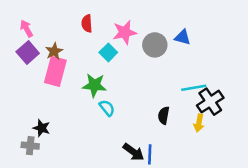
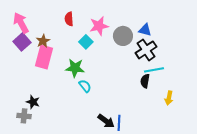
pink arrow: (26, 29) -> (21, 23), size x1.5
black cross: (210, 102) -> (146, 50), moved
black semicircle: (164, 115) -> (145, 81), moved
yellow arrow: (199, 123) -> (169, 98), moved

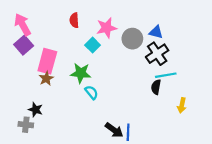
brown star: (43, 41) -> (46, 78), moved

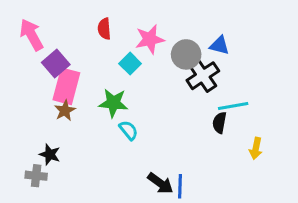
purple square: (24, 45) -> (56, 64), moved
black cross: (157, 54) -> (203, 76), moved

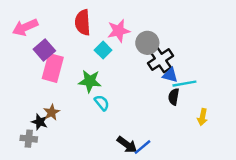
red semicircle: (104, 29) -> (83, 22), size x1.5
pink arrow: (32, 35) -> (25, 27), turned -85
blue triangle: (219, 45) -> (170, 75), moved
brown star: (65, 111) -> (52, 112), moved
blue line: (180, 186) -> (143, 147), turned 48

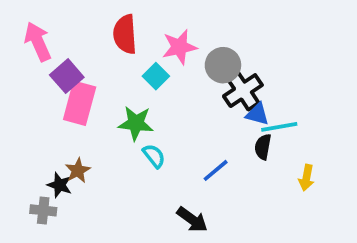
pink arrow: (25, 27) -> (38, 42), turned 90
blue line: (143, 147) -> (216, 170), moved

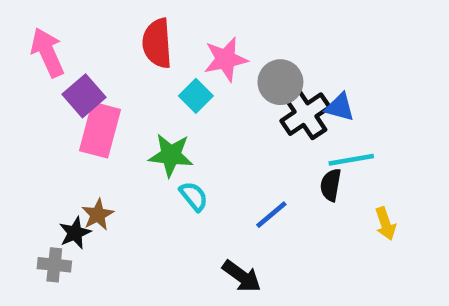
blue triangle: (257, 114) -> (340, 107), moved
yellow arrow: (306, 178) -> (385, 224), turned -30
black star: (60, 185) -> (75, 233), turned 30

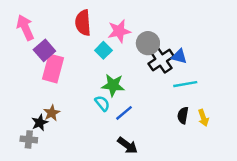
green star: (171, 155) -> (113, 85), moved
black semicircle: (331, 185) -> (183, 115), moved
blue line: (271, 215) -> (124, 113), moved

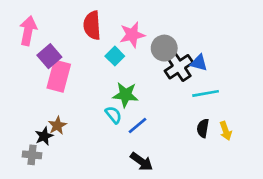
pink arrow: (25, 28) -> (28, 31), turned 35

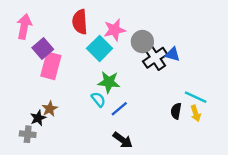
cyan square: (115, 56) -> (100, 48), size x1.5
cyan line: (206, 93) -> (196, 97), moved, turned 35

